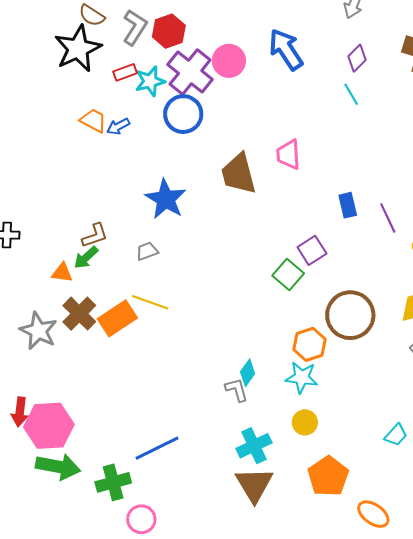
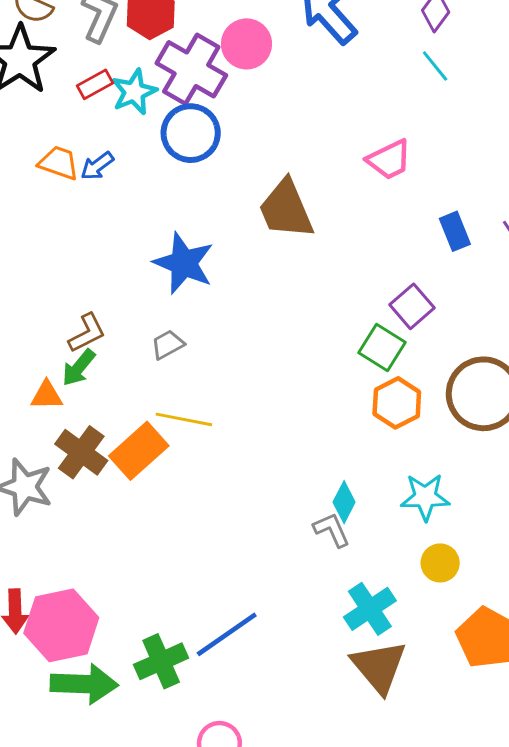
pink trapezoid: (288, 154) -> (389, 160), moved, turned -104
orange hexagon: (309, 344) -> (397, 403), moved
green cross: (113, 482) -> (161, 661), moved

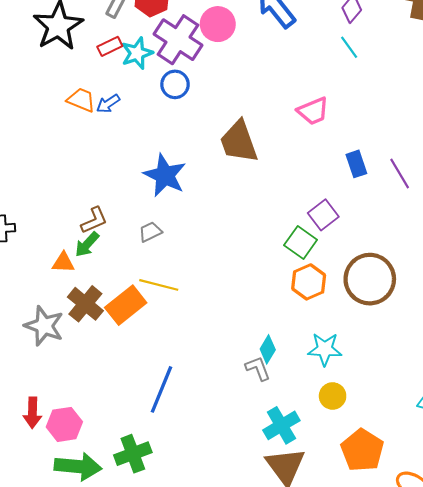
blue circle: (191, 133) -> (175, 84), size x0.7
pink hexagon: (61, 625) -> (64, 424), size x0.7
blue line: (227, 634) -> (162, 389), moved, turned -36

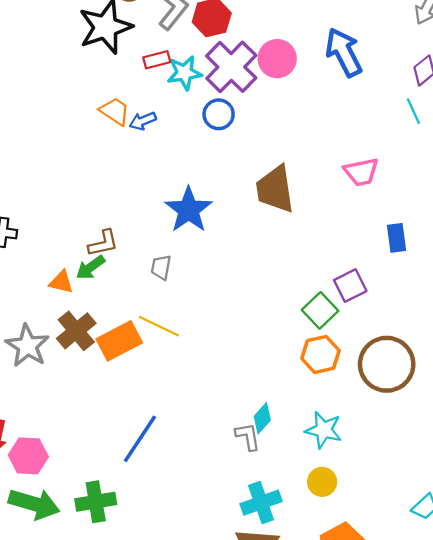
gray trapezoid: (150, 232) -> (161, 267), turned -65

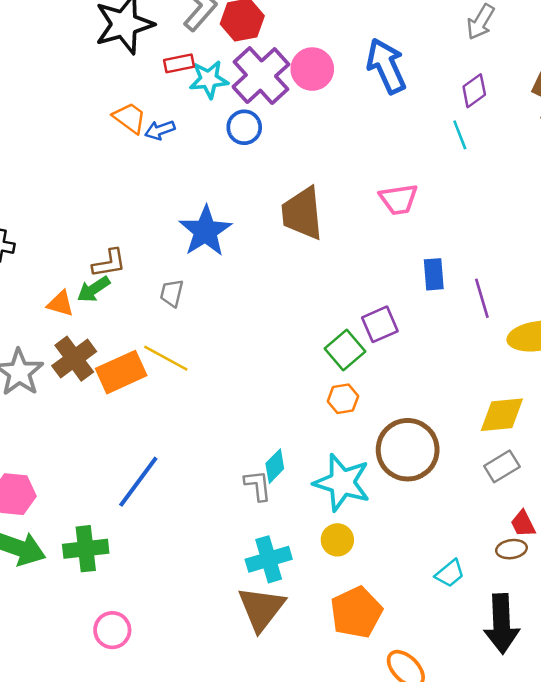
orange hexagon: (320, 354) -> (343, 399), size x0.7
brown circle: (387, 364) -> (408, 450), moved
cyan star: (324, 430) -> (342, 483), size x1.4

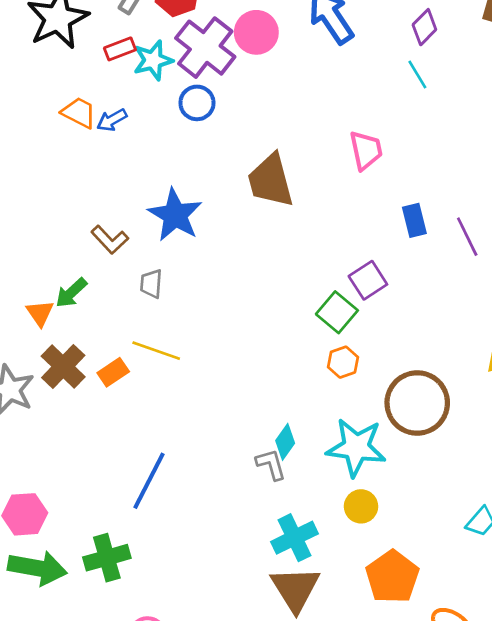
pink trapezoid: (399, 199) -> (366, 150), turned -84
brown L-shape: (109, 263) -> (110, 240), moved, turned 66
orange triangle: (60, 304) -> (40, 313), turned 48
orange rectangle: (121, 372) -> (113, 372), size x0.6

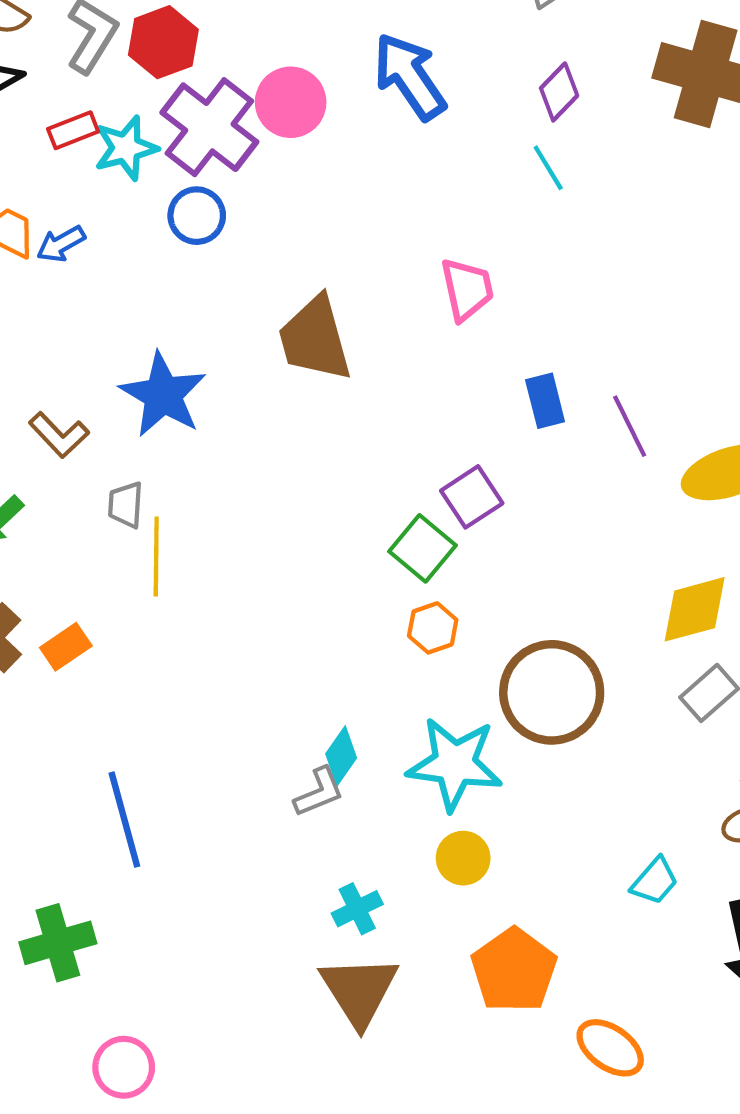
yellow line: (156, 351) -> (156, 557), moved, turned 72
gray L-shape: (271, 464) -> (319, 792), turned 84
blue line: (149, 481) -> (124, 820), turned -42
cyan cross: (294, 538) -> (357, 909), size x0.7

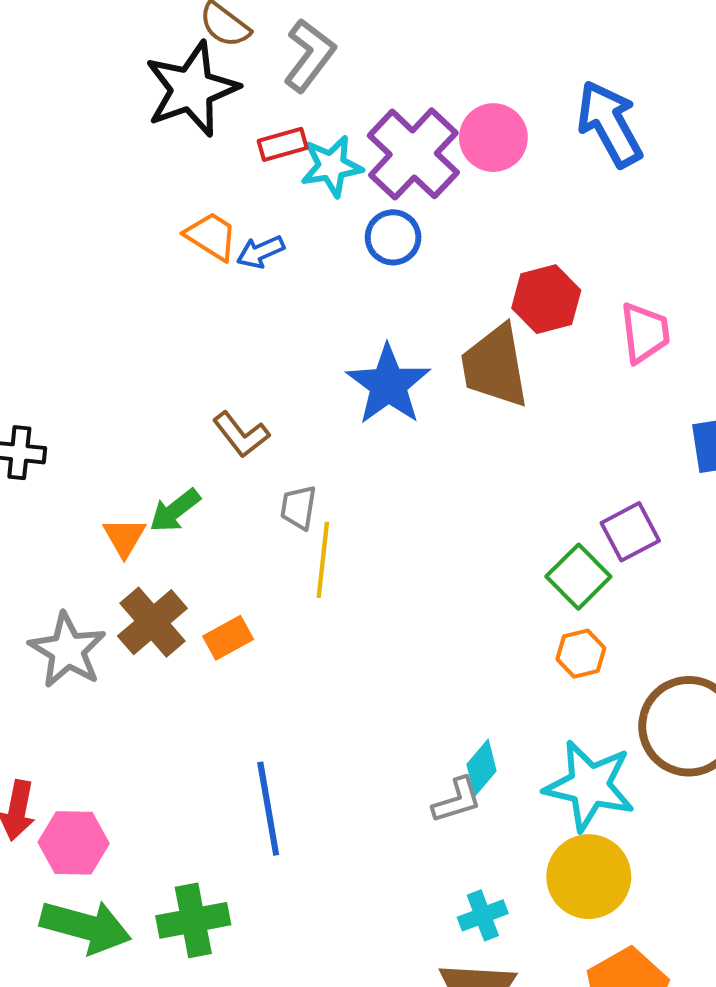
red hexagon: (163, 42) -> (546, 299), moved
blue star: (163, 395) -> (388, 385), moved
yellow circle: (463, 858) -> (589, 877), size x1.6

